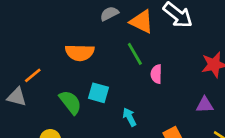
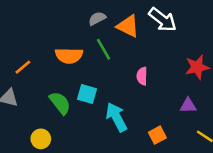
green line: (135, 54) -> (104, 49), moved
orange line: (33, 75) -> (23, 67), moved
cyan arrow: (129, 117) -> (116, 117), size x1.6

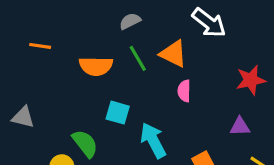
orange triangle: (128, 26) -> (173, 54), moved
orange line: (23, 67) -> (40, 46), moved, turned 48
green semicircle: (60, 103) -> (85, 143), moved

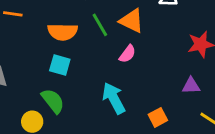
pink semicircle: (184, 91) -> (128, 54), moved, turned -144
cyan square: (118, 113) -> (60, 65), moved

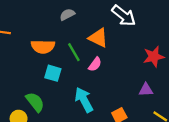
green line: (100, 25) -> (74, 52), moved
cyan square: (60, 65) -> (53, 73), moved

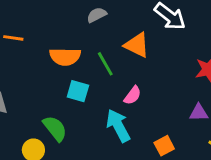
pink semicircle: (95, 64) -> (133, 95), moved

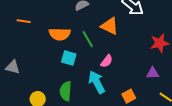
green semicircle: (55, 128) -> (66, 91), moved, turned -138

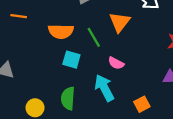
orange triangle: (110, 26) -> (120, 22), turned 42
pink semicircle: (107, 61) -> (116, 63), turned 80

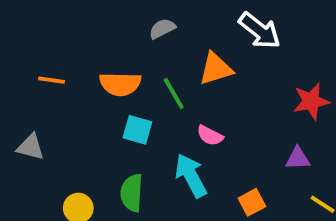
orange line: (19, 16) -> (52, 80), moved
orange triangle: (120, 22) -> (216, 69), turned 35

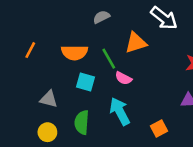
orange line: (52, 80) -> (30, 50), turned -70
pink semicircle: (210, 136) -> (123, 78), moved
gray triangle: (31, 147) -> (49, 99), moved

